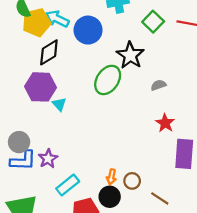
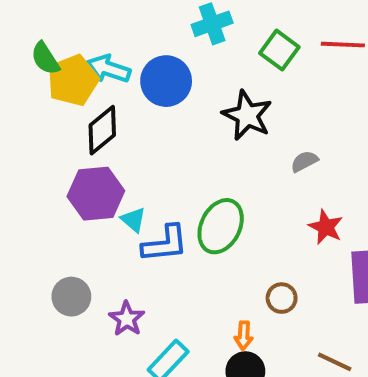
green ellipse: (108, 80) -> (221, 226), moved
blue L-shape: (23, 161) -> (165, 244), moved
brown circle: (132, 181) -> (282, 298), moved

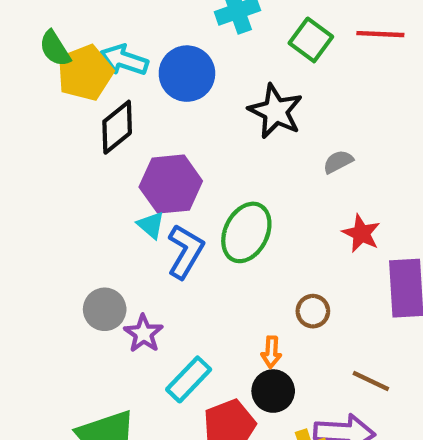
purple hexagon: (96, 194) -> (171, 184), moved
blue L-shape: (165, 244) -> (185, 251), turned -54
gray circle: (71, 297) -> (105, 309), moved

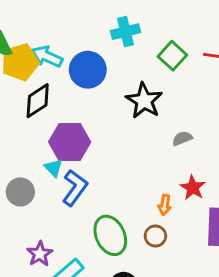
green ellipse: (246, 232) -> (110, 235), moved, turned -57
gray circle: (105, 309) -> (20, 192), moved
purple star: (143, 334) -> (40, 254), moved
orange arrow: (271, 352) -> (165, 205), moved

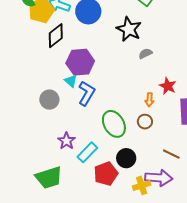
gray semicircle: (182, 138) -> (145, 54), moved

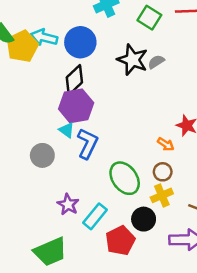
black diamond: (56, 36) -> (74, 80), moved
gray semicircle: (145, 54) -> (156, 62), moved
orange arrow: (149, 100) -> (166, 144), turned -56
yellow cross: (142, 185) -> (162, 195), moved

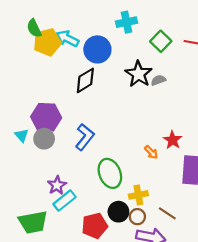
purple hexagon: (76, 106) -> (46, 117), moved
cyan triangle: (67, 130) -> (22, 135), moved
brown circle: (163, 172) -> (137, 217), moved
cyan rectangle: (95, 216) -> (64, 201), moved

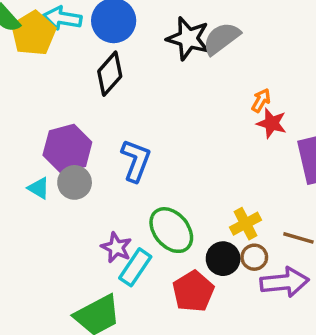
gray semicircle: (158, 80) -> (221, 38), size x1.6
orange arrow: (151, 152) -> (261, 100), moved, turned -88
green ellipse: (110, 173) -> (171, 230), moved

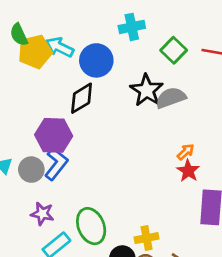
purple hexagon: (67, 149) -> (54, 135), moved
blue L-shape: (136, 161) -> (56, 164), moved
purple star: (116, 248) -> (42, 214), moved, turned -30

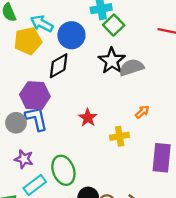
green square: (174, 50) -> (114, 25), moved
yellow pentagon: (35, 52) -> (28, 41), moved
blue L-shape: (56, 164) -> (36, 119), turned -52
red star: (188, 171) -> (88, 118), moved
yellow cross: (147, 238) -> (120, 136), moved

